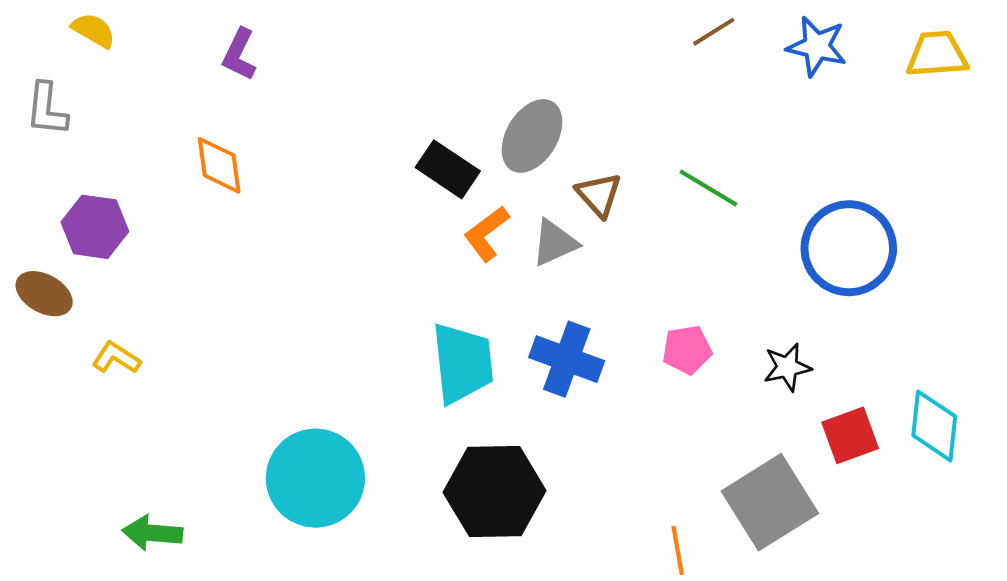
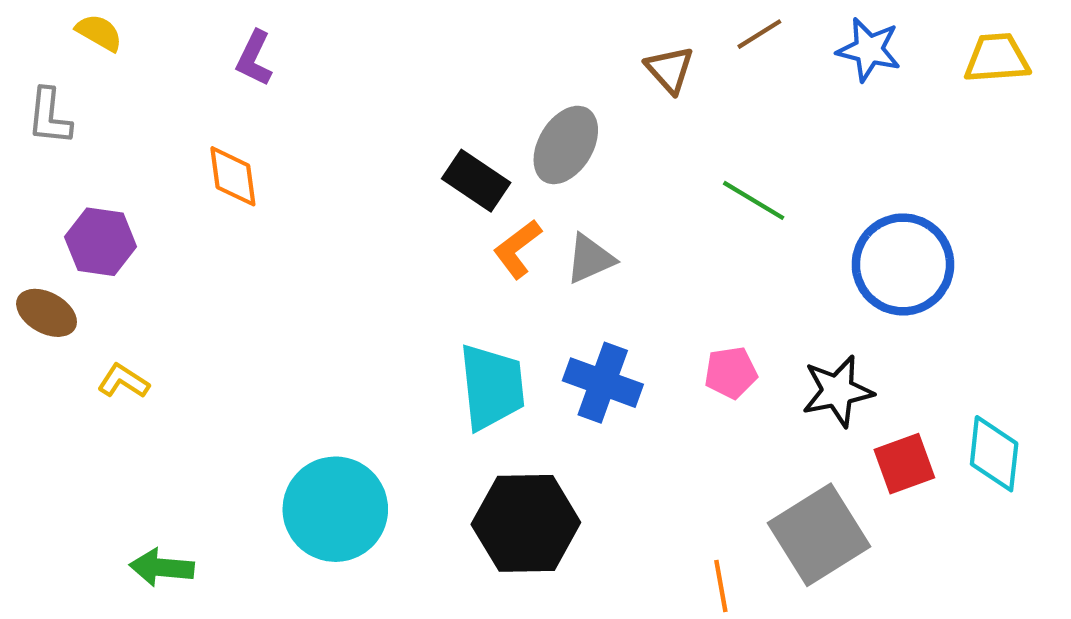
brown triangle: (599, 195) -> (670, 70), moved
black star: (787, 367) -> (838, 391), size x1.4

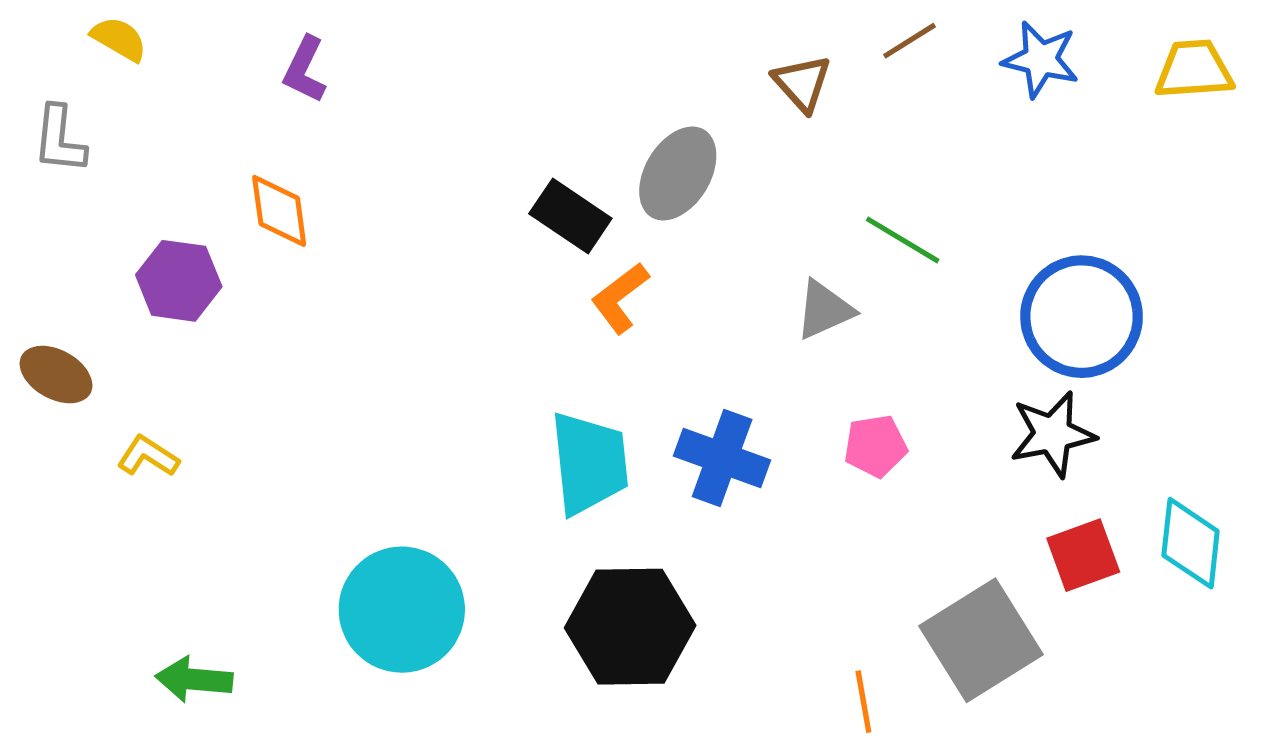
purple hexagon: (101, 242) -> (179, 281), moved
gray triangle: (590, 259) -> (824, 310), moved
black star: (838, 391) -> (1053, 434), moved

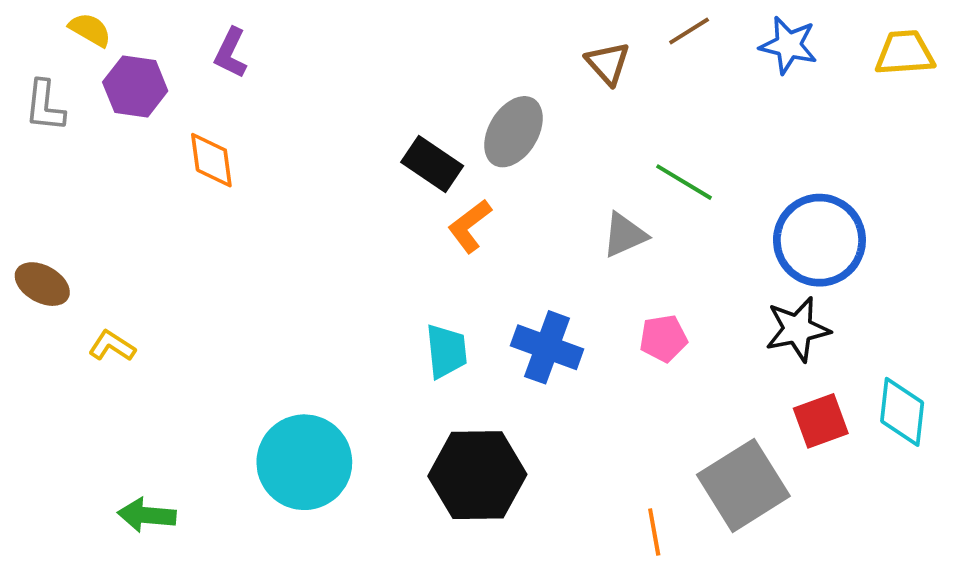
purple hexagon: (179, 281) -> (135, 87), moved
cyan trapezoid: (589, 463) -> (446, 351), size x0.7

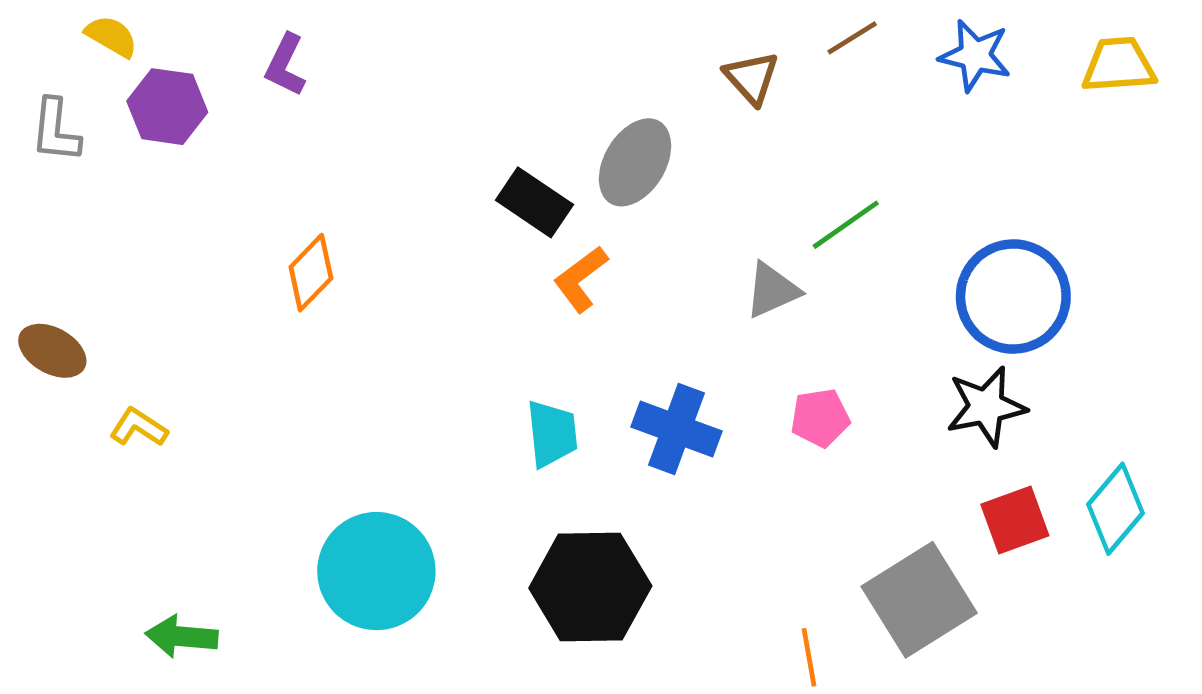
orange diamond: (211, 160) -> (311, 273), moved, turned 52
green line: (684, 182) -> (846, 225), turned -66
cyan diamond: (902, 412) -> (1115, 509), turned 34

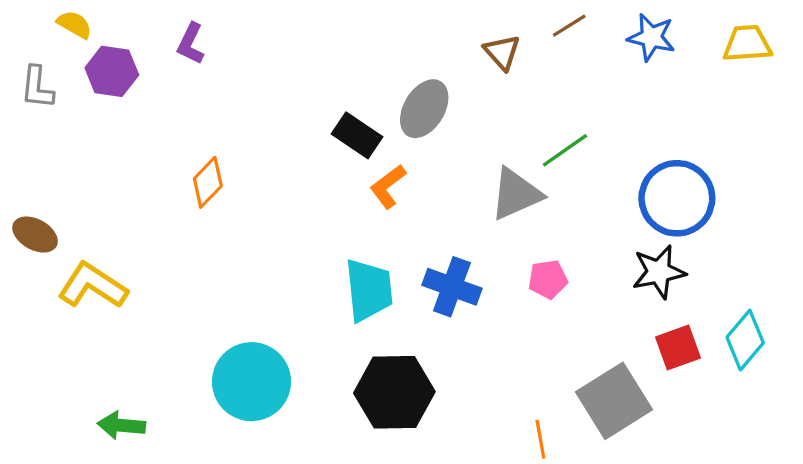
gray triangle: (772, 290) -> (516, 194), size x1.4
yellow L-shape: (139, 427) -> (93, 286), size x1.8
cyan trapezoid: (552, 434) -> (369, 290), size x1.4

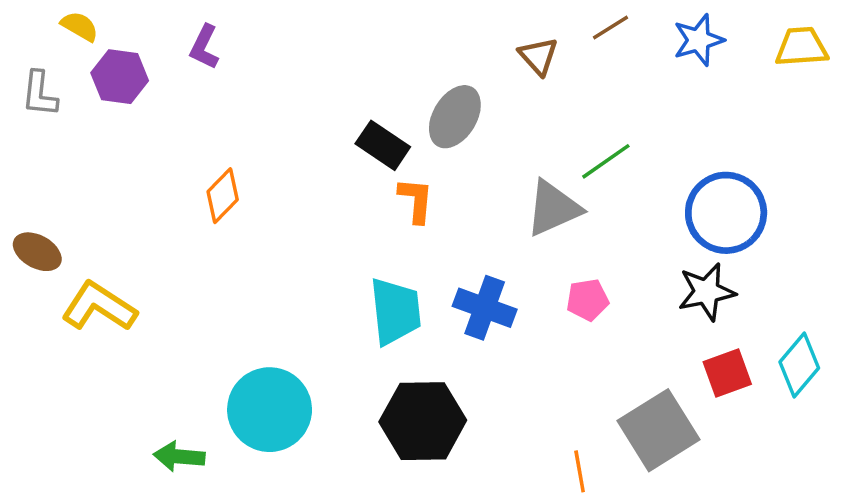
blue star: (651, 37) -> (699, 40), turned -30
orange L-shape: (388, 187) -> (416, 200), turned 132
green arrow: (121, 425) -> (179, 456), moved

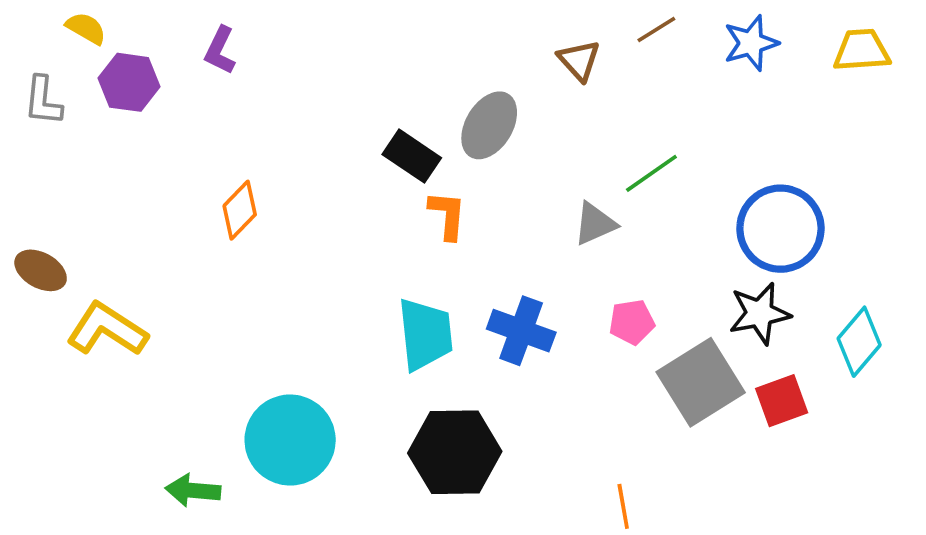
gray triangle: (553, 208) -> (595, 224), size x0.7
cyan diamond: (799, 365) -> (859, 342), moved
gray square: (659, 430) -> (701, 382), moved

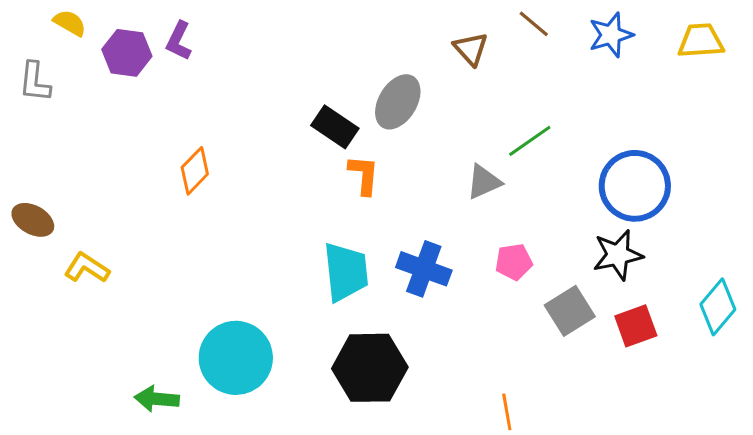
brown line: (656, 29) -> (534, 24), turned 72
purple hexagon: (129, 82) -> (127, 53), moved
yellow L-shape: (107, 329) -> (87, 268), size x0.7
cyan diamond: (859, 342) -> (718, 307), moved
gray square: (701, 382) -> (570, 311), size x0.7

